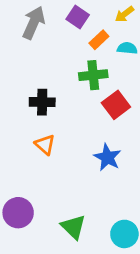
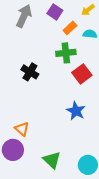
black cross: (42, 102) -> (30, 72), turned 30
orange triangle: (45, 145) -> (22, 129), moved

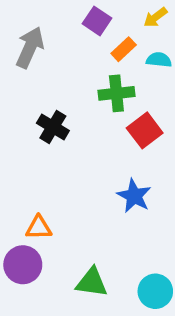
gray arrow: (24, 16) -> (30, 47), moved
orange triangle: (22, 129) -> (39, 228), turned -42
green triangle: (52, 160) -> (92, 282), turned -36

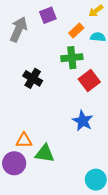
purple square: (97, 21) -> (48, 15), moved, turned 35
green triangle: (92, 282) -> (45, 153), moved

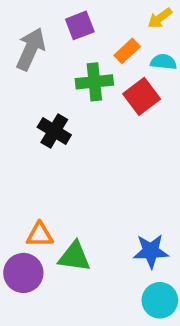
green cross: (72, 58) -> (94, 82), moved
red square: (89, 81) -> (142, 96), moved
blue star: (83, 121) -> (151, 251), moved, turned -30

